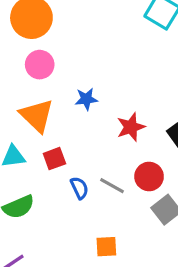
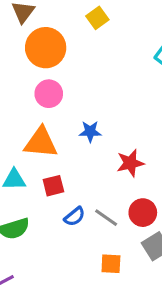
orange triangle: (37, 116) -> (41, 142), turned -45
blue semicircle: (79, 188) -> (75, 217), turned 70
orange square: (106, 247) -> (111, 264), moved

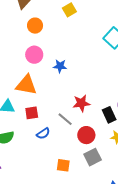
orange circle: (46, 48) -> (35, 26), size x0.6
blue star: (90, 132) -> (60, 66), moved
gray line: (106, 218) -> (65, 119), moved

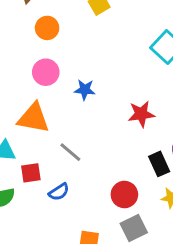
red star: (81, 103) -> (141, 114), moved
red square: (32, 113) -> (31, 173), moved
gray line: (65, 119) -> (70, 152), moved

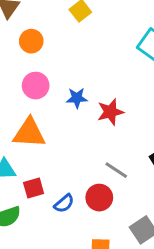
red star: (141, 114) -> (110, 112), moved
gray line: (70, 152) -> (116, 170), moved
red circle: (124, 195) -> (99, 198), moved

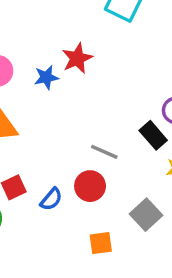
red star: (110, 112) -> (77, 58), moved

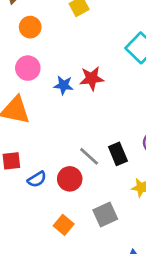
black rectangle: (153, 135) -> (118, 154), moved
orange square: (101, 243) -> (64, 225), turned 30

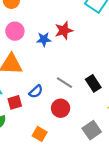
gray line: (89, 156) -> (64, 83), moved
blue semicircle: (37, 179) -> (36, 91), moved
orange square: (64, 225) -> (40, 134), moved

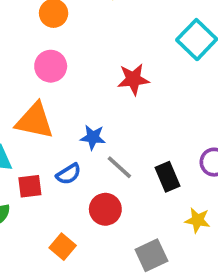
blue star: (44, 39) -> (93, 137), moved

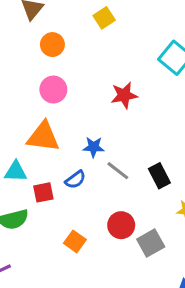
red circle: (105, 209) -> (121, 225), moved

